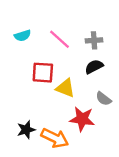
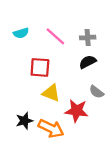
yellow triangle: (65, 88) -> (51, 93), moved

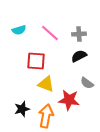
orange arrow: (51, 128) -> (46, 116), turned -105

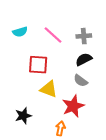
gray semicircle: (87, 83) -> (81, 81), moved
red star: (69, 100) -> (73, 106), turned -30
orange arrow: (46, 116) -> (60, 128), moved, size x0.6

